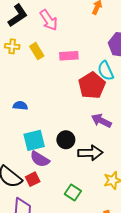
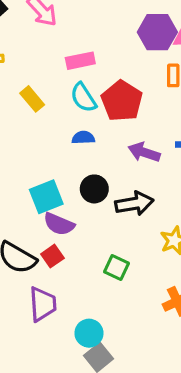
yellow rectangle: (37, 51) -> (32, 99), moved
cyan semicircle: (106, 71) -> (83, 98), moved
blue semicircle: (20, 106) -> (83, 138), moved

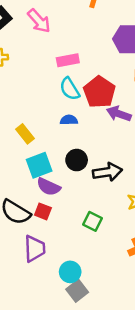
yellow rectangle: (32, 99) -> (25, 134), moved
purple arrow: (144, 152) -> (119, 114), moved
red square: (52, 256) -> (43, 211), turned -35

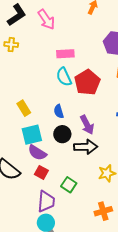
purple arrow: (119, 114) -> (87, 125), moved, turned -144
blue semicircle: (69, 120) -> (59, 111), moved, turned -112
red square: (43, 211) -> (41, 172), moved
purple trapezoid: (35, 249) -> (46, 202), moved

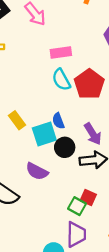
cyan square: (32, 135) -> (44, 134), moved
red square: (41, 172) -> (88, 197), moved
purple trapezoid: (46, 202) -> (76, 234), moved

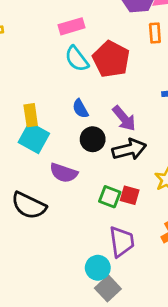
yellow rectangle: (17, 120) -> (31, 115), turned 36
cyan square: (44, 134) -> (34, 138), moved, turned -35
green square: (77, 206) -> (110, 197), moved

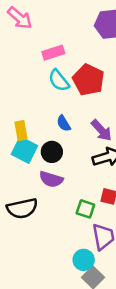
black circle: (93, 139) -> (52, 152), moved
green square: (110, 197) -> (85, 209), moved
black semicircle: (29, 206) -> (22, 208), turned -36

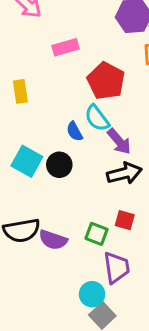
cyan semicircle: (59, 81) -> (97, 118), moved
yellow rectangle: (21, 131) -> (20, 91), moved
purple semicircle: (51, 179) -> (53, 240), moved

